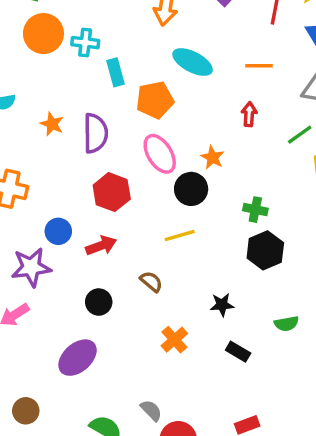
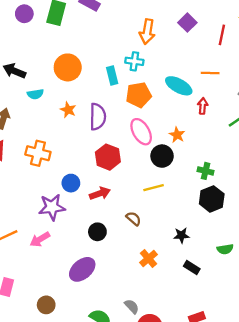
orange circle: (43, 34) -> (68, 67), moved
cyan cross: (85, 43) -> (134, 61), moved
cyan ellipse: (193, 62) -> (179, 86), moved

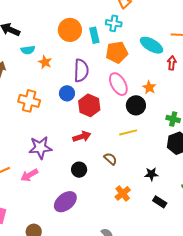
orange circle: (68, 67) -> (70, 30), moved
orange star: (68, 110) -> (45, 62), moved
blue circle: (71, 183) -> (67, 93), moved

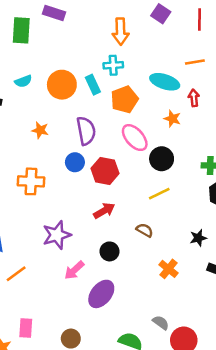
cyan semicircle: (28, 50) -> (23, 81), moved
orange star: (149, 87) -> (172, 119), moved
pink arrow: (29, 175) -> (74, 270), moved

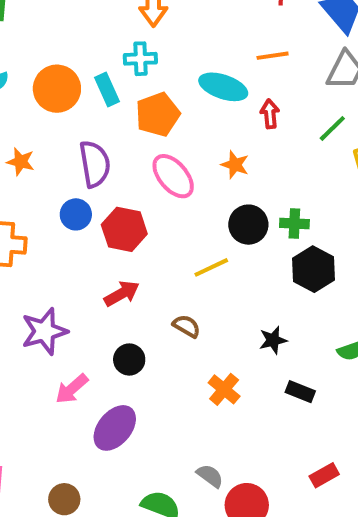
orange star: (172, 119) -> (235, 165), moved
black circle: (162, 159) -> (248, 225), moved

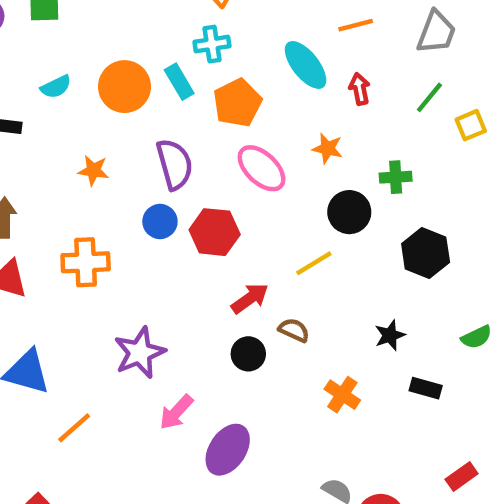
cyan ellipse: (223, 87) -> (306, 65), turned 39
green cross: (294, 224) -> (396, 177), moved
red arrow: (122, 294) -> (250, 298), moved
black circle: (129, 359) -> (248, 354), moved

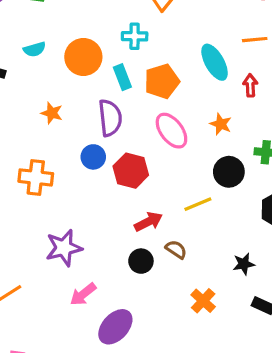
cyan cross: (212, 44) -> (135, 36), moved
cyan rectangle: (179, 82) -> (122, 77), moved

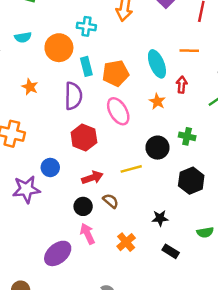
cyan cross: (135, 36) -> (86, 26), moved
orange star: (221, 124) -> (157, 101), moved
blue circle: (93, 157) -> (50, 167), moved
pink arrow: (83, 294) -> (87, 234), moved, turned 96

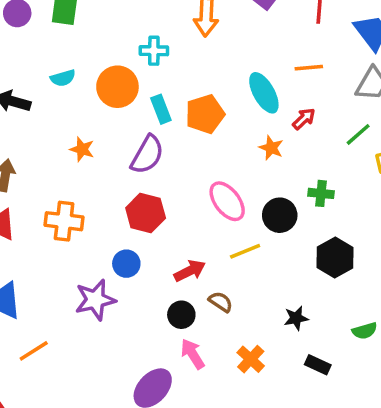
red arrow: (182, 85) -> (304, 119), turned 49
purple semicircle: (73, 96) -> (147, 155), turned 36
pink ellipse: (118, 111) -> (227, 201), moved
red hexagon: (84, 138) -> (146, 213), moved

